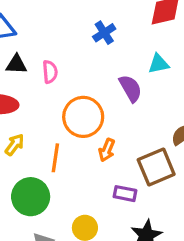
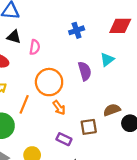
cyan triangle: (159, 64) -> (107, 60), turned -40
orange arrow: (107, 150) -> (59, 108), turned -72
brown square: (156, 167) -> (89, 127), size x0.7

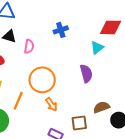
blue cross: (77, 30) -> (61, 30), moved
cyan triangle: (107, 60) -> (97, 48), moved
purple semicircle: (85, 71) -> (86, 73), moved

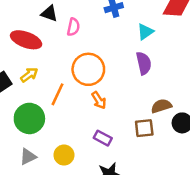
cyan triangle: (97, 48) -> (145, 32), moved
brown square: (79, 123) -> (144, 128), moved

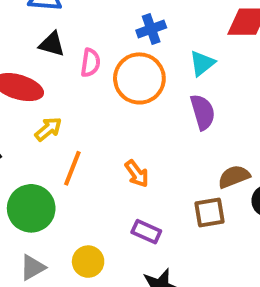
orange circle: (88, 69) -> (139, 78), moved
yellow arrow: (29, 75) -> (48, 129), moved

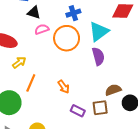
black triangle: (52, 44) -> (34, 12), moved
pink semicircle: (90, 63) -> (42, 29), turned -120
cyan triangle: (202, 63) -> (99, 31), size x1.5
purple rectangle: (146, 232) -> (78, 111), moved

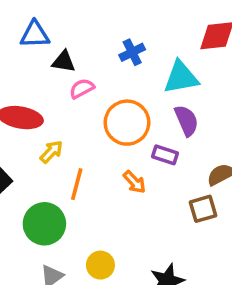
cyan triangle: (99, 31) -> (181, 77), turned 35
orange circle: (67, 38) -> (127, 123), moved
purple rectangle: (78, 111) -> (165, 155), moved

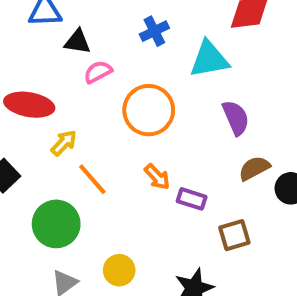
purple semicircle: (186, 121) -> (236, 118), moved
purple rectangle: (165, 155) -> (192, 199), moved
orange line: (77, 184) -> (92, 179), turned -56
brown square: (203, 209) -> (234, 235), moved

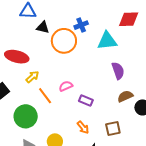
pink semicircle: (98, 72) -> (66, 86), moved
orange circle: (149, 110) -> (64, 41), moved
orange arrow: (157, 177) -> (83, 127), moved
purple rectangle: (192, 199) -> (86, 101), moved

